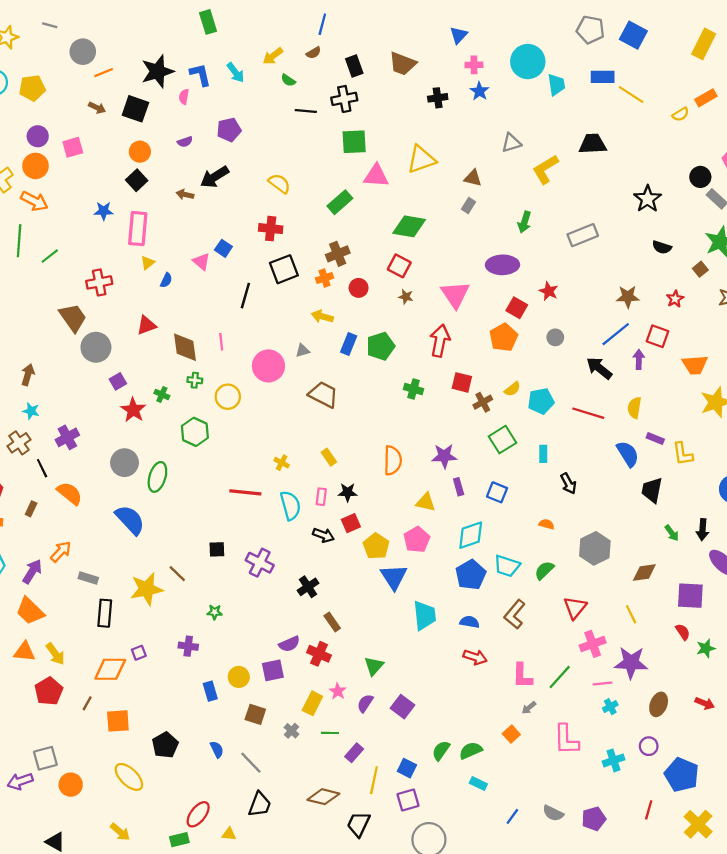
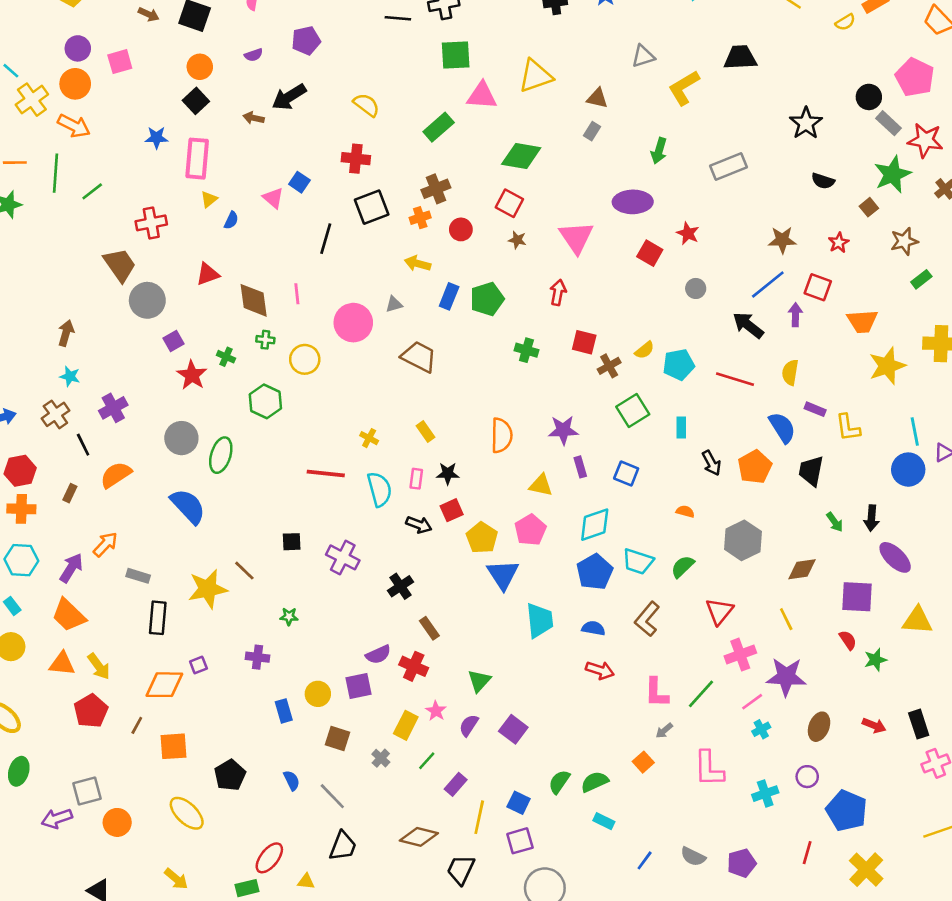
orange pentagon: (504, 337) -> (755, 467), moved
red arrow: (440, 341) -> (558, 292), size x0.7
orange semicircle: (70, 493) -> (116, 475), turned -72
pink line: (603, 684) -> (752, 702), turned -30
green line: (330, 733) -> (427, 761), turned -49

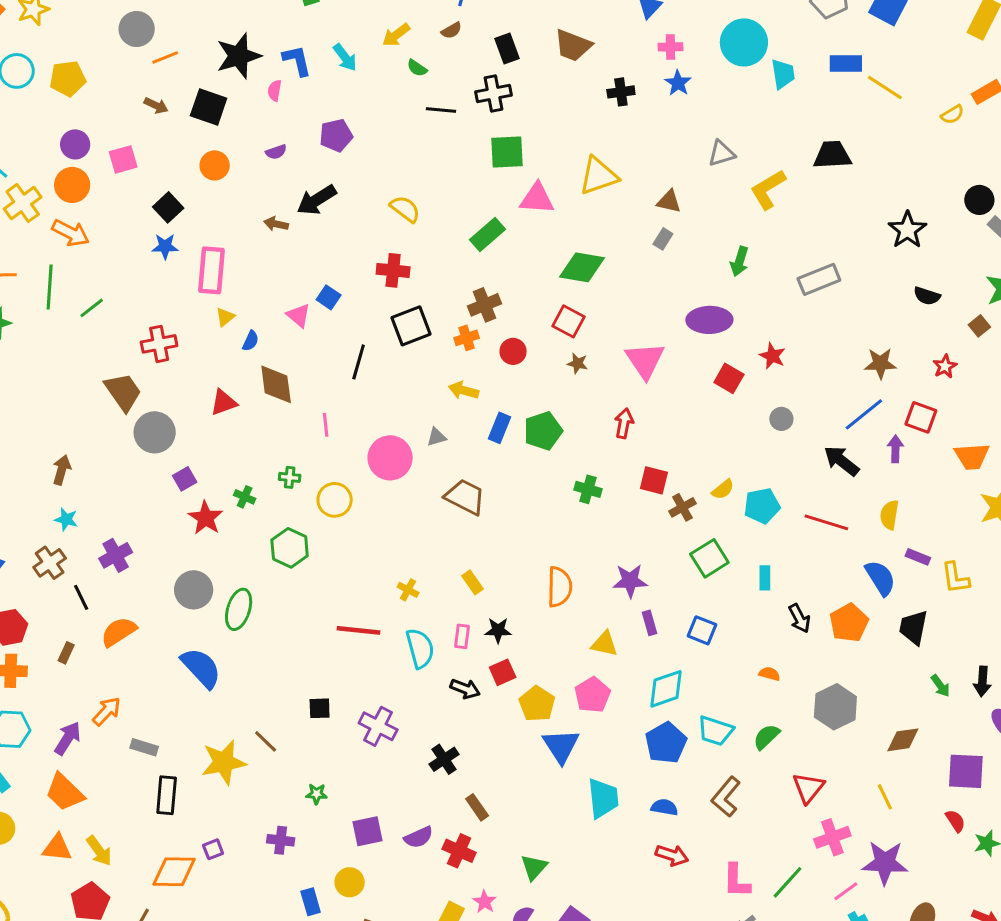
black square: (196, 101) -> (168, 207), moved
brown diamond: (254, 300) -> (276, 384), moved
purple square: (359, 686) -> (368, 831), moved

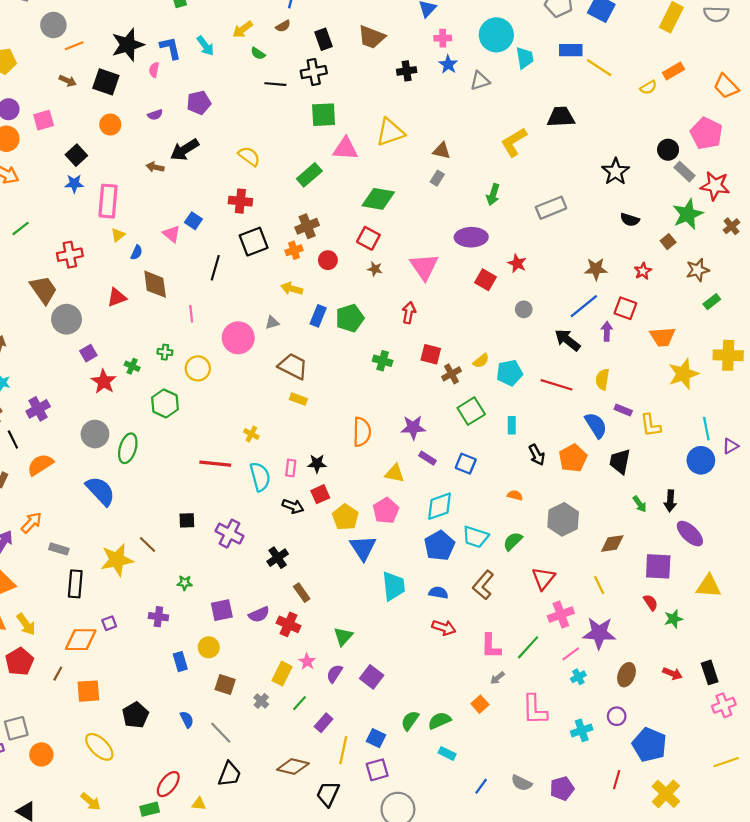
gray triangle: (721, 153) -> (480, 81), moved
yellow rectangle: (473, 582) -> (298, 399), moved, turned -35
purple rectangle: (649, 623) -> (427, 458), turned -42

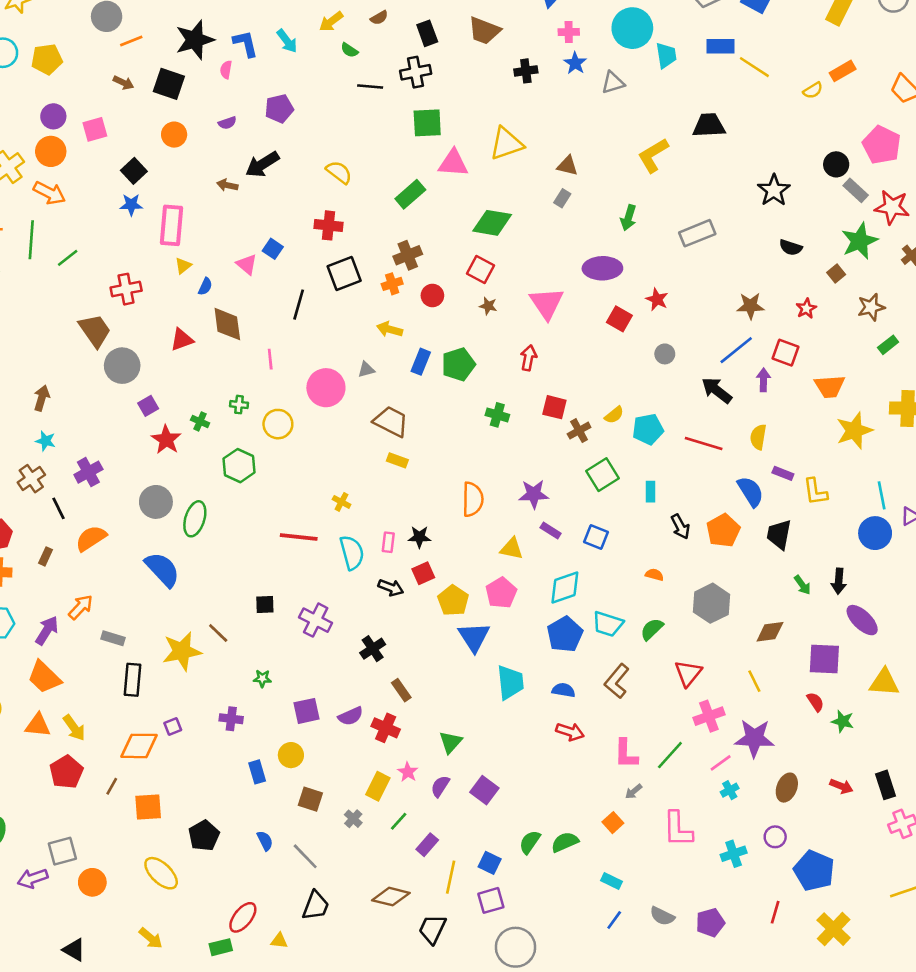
green star: (674, 619) -> (843, 721), turned 30
cyan rectangle: (447, 753) -> (612, 881), moved

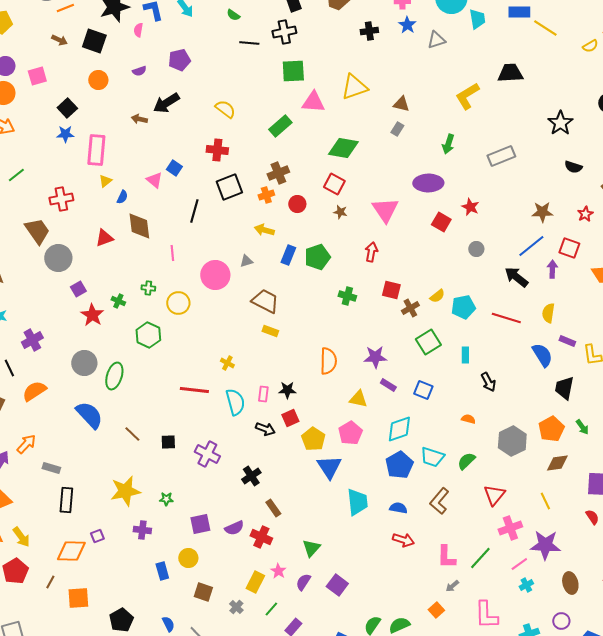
orange pentagon: (723, 530) -> (551, 429), moved
brown line: (218, 633) -> (132, 434), moved
yellow star: (182, 651) -> (125, 491), moved
brown ellipse: (787, 788) -> (570, 583), turned -35

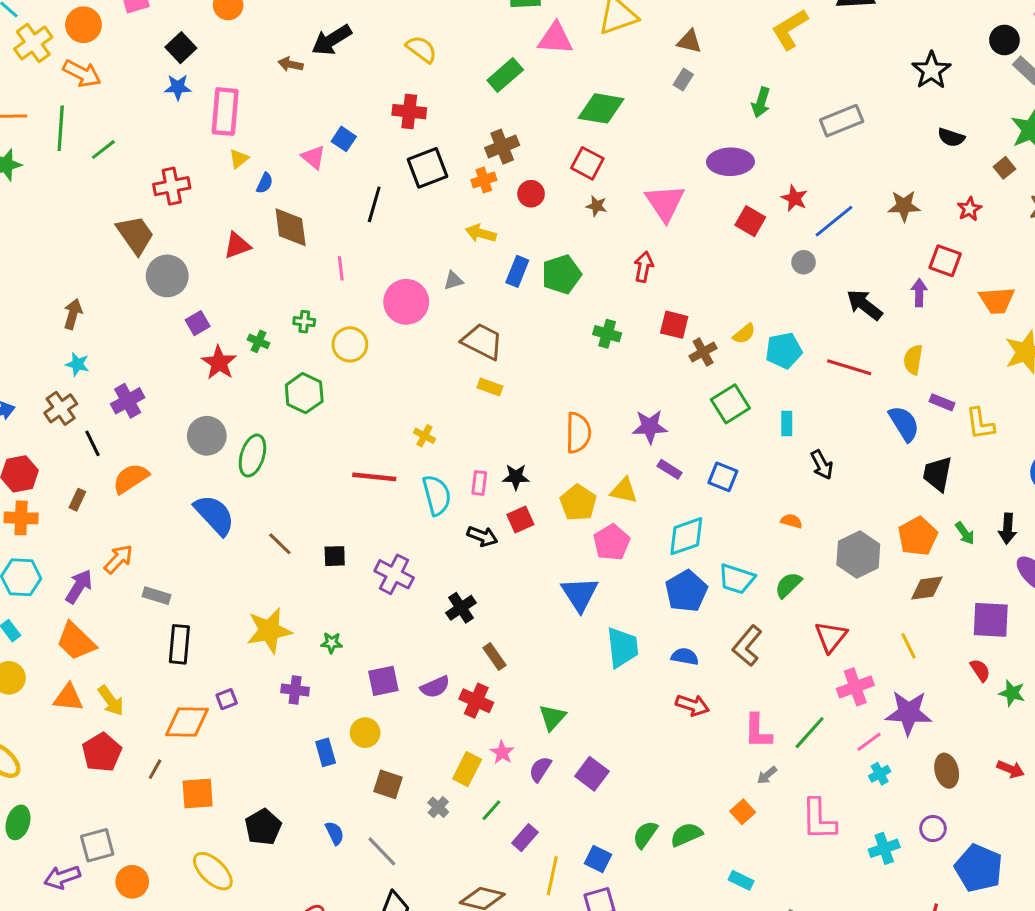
blue line: (531, 246) -> (834, 221), moved
yellow pentagon: (313, 439) -> (578, 503), moved

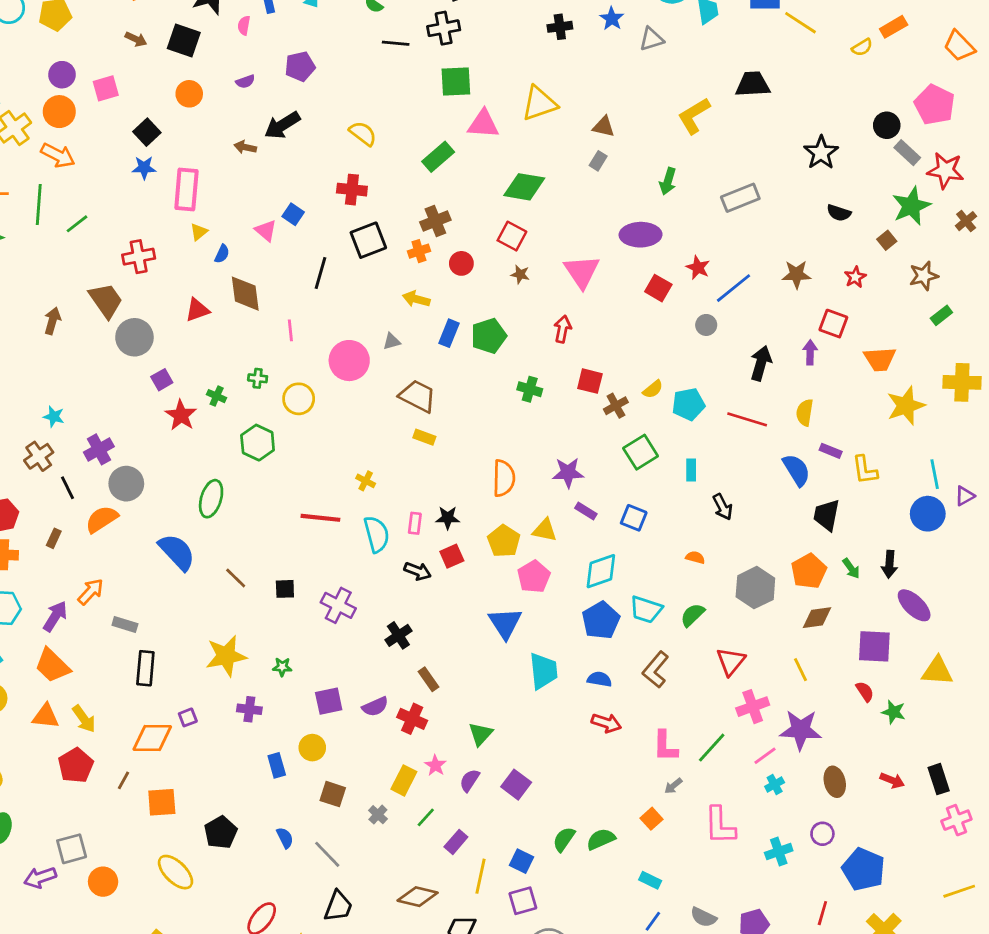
black arrow: (864, 305) -> (761, 363), turned 68
brown arrow: (73, 314) -> (52, 321), moved
gray circle: (207, 436) -> (126, 484), moved

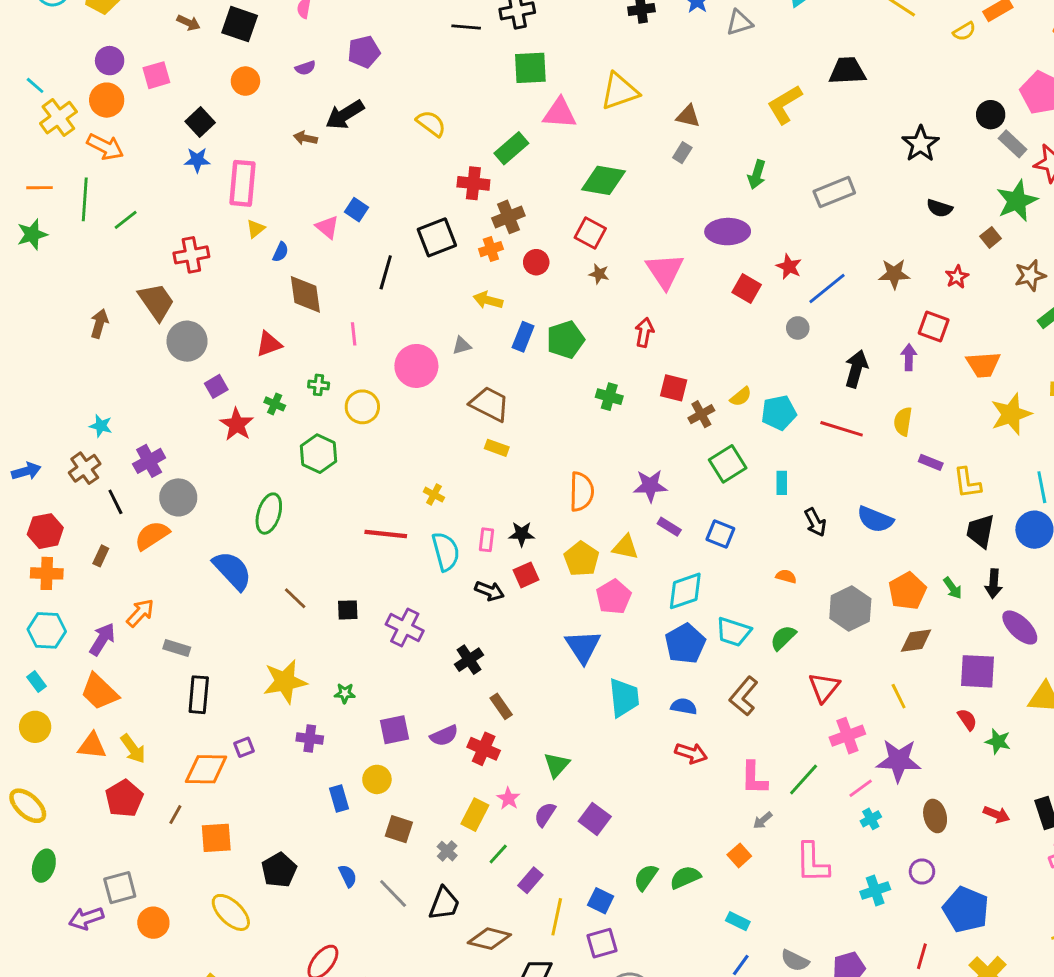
red cross: (352, 190) -> (473, 183), moved
red triangle: (197, 310) -> (269, 344), moved
blue semicircle: (796, 470) -> (875, 519), moved, turned 144
black trapezoid: (827, 515) -> (980, 531), moved
black trapezoid: (338, 906) -> (444, 904), moved

